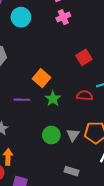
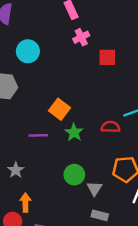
cyan circle: (21, 17) -> (28, 51), moved
red square: (84, 57) -> (107, 57), moved, turned 35
gray triangle: (73, 135) -> (94, 188), moved

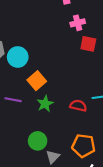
pink cross: (81, 37) -> (78, 23), moved
cyan circle: (28, 51) -> (18, 57), moved

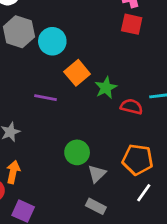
red square: (88, 44) -> (132, 24), moved
green star: (45, 104) -> (106, 88), moved

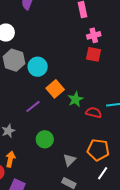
purple line: (45, 98) -> (33, 106), turned -49
green circle: (77, 152) -> (45, 139), moved

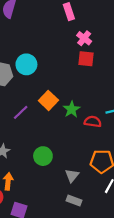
pink cross: (94, 35) -> (84, 38), turned -32
cyan circle: (38, 67) -> (26, 64), moved
purple line: (33, 106) -> (21, 112), moved

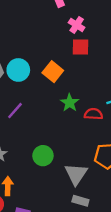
cyan circle: (26, 64) -> (18, 70), moved
orange square: (48, 100) -> (53, 72), moved
gray triangle: (72, 176) -> (76, 174), size x1.5

